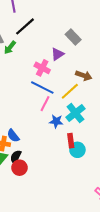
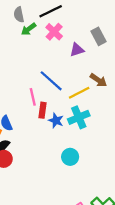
pink cross: (42, 68) -> (54, 32), moved
pink line: (45, 104) -> (33, 97), moved, turned -56
red rectangle: (71, 141) -> (42, 110), moved

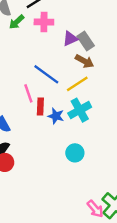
pink cross: (54, 32) -> (44, 22), turned -36
gray rectangle: (98, 36) -> (86, 41), moved
brown arrow: (98, 80) -> (84, 61), moved

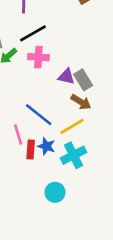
purple triangle: (70, 39) -> (66, 77), turned 35
blue star: (56, 116) -> (46, 146), moved
cyan circle: (75, 153) -> (55, 192), moved

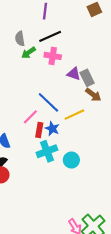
brown arrow: (81, 102) -> (93, 95), moved
pink line: (18, 135) -> (30, 117), turned 56
cyan cross: (74, 155) -> (47, 151), moved
cyan circle: (55, 192) -> (71, 160), moved

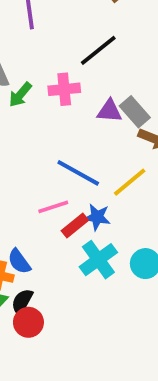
black line: (50, 36) -> (98, 50), moved
pink line: (30, 117) -> (53, 207), turned 42
red rectangle: (39, 130) -> (75, 226), turned 56

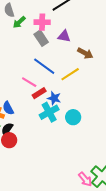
gray rectangle: (135, 112) -> (41, 38), moved
pink line: (53, 207) -> (29, 82), turned 42
blue star: (97, 217) -> (54, 98), moved

